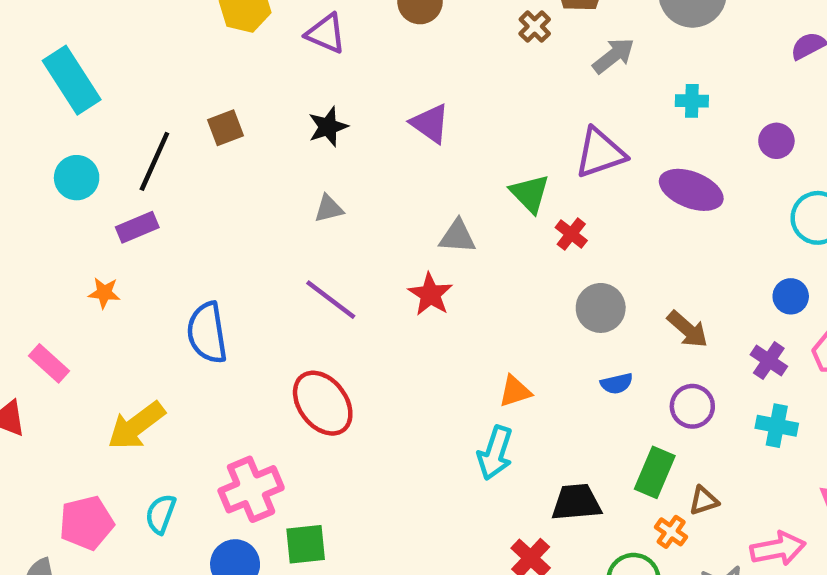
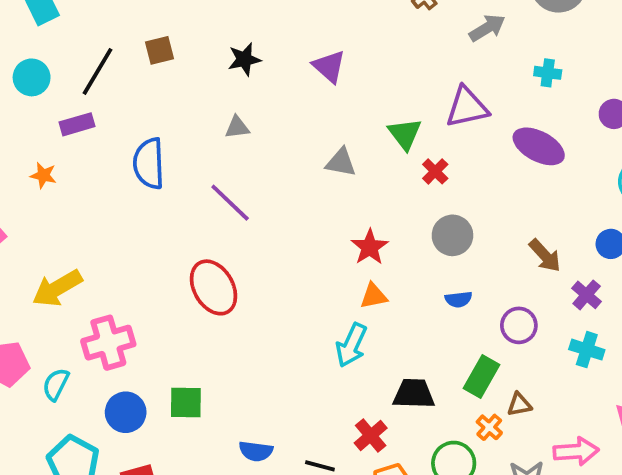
red star: (430, 294) -> (370, 247), moved
brown arrow: (688, 329) -> (545, 256), moved
blue semicircle: (207, 333) -> (149, 163), moved
pink cross: (251, 489) -> (108, 343), moved
cyan semicircle: (161, 514) -> (56, 384), moved

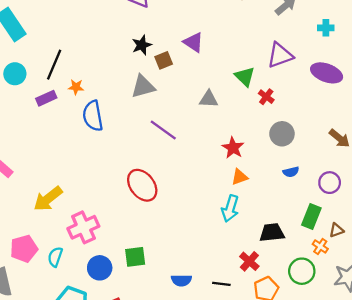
brown square: (160, 50) -> (164, 60), moved
gray triangle: (237, 127) -> (143, 87), size x1.6
orange star: (43, 175) -> (76, 87), moved
purple line: (230, 203) -> (163, 130), moved

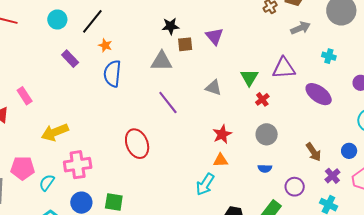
purple rectangle: (46, 98) -> (70, 59), moved, turned 54

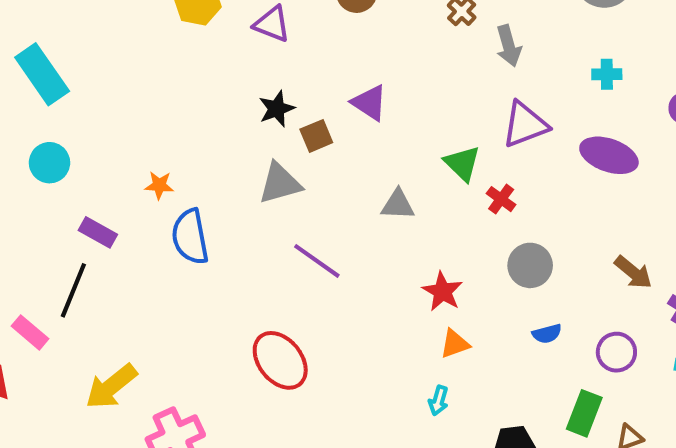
black line: (92, 21) -> (73, 290), moved
gray arrow: (300, 28) -> (509, 46), moved, turned 114
cyan arrow: (205, 184) -> (438, 400), size x0.6

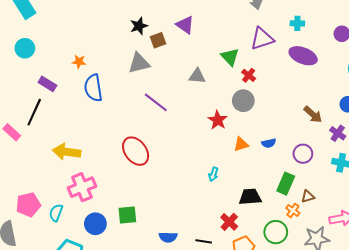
cyan cross: (607, 74) -> (297, 23), moved
gray circle: (530, 265) -> (243, 101), moved
orange triangle: (455, 344) -> (241, 144), moved
yellow arrow: (111, 387) -> (67, 152), moved, turned 44

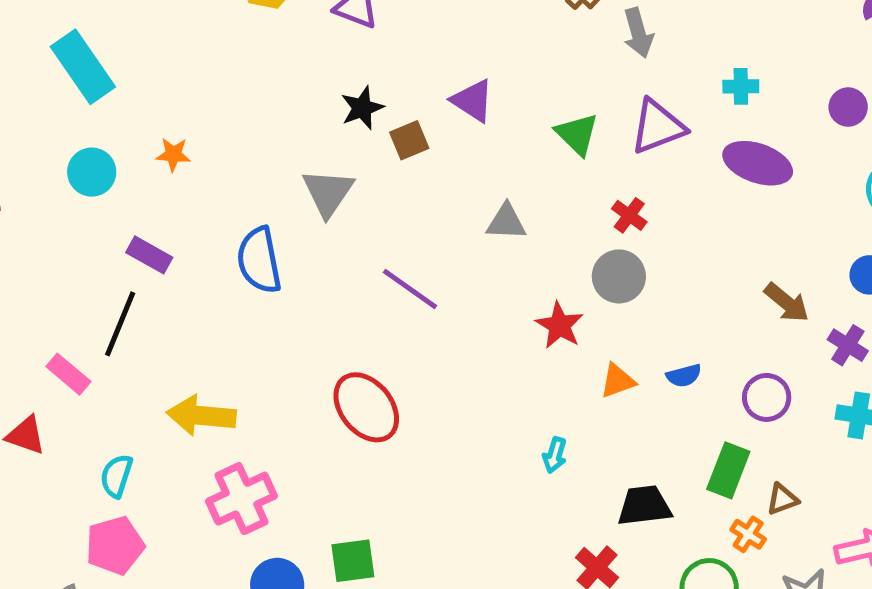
green triangle: (230, 57) -> (577, 134), moved
orange star: (79, 62) -> (173, 154), moved
gray triangle: (139, 63) -> (328, 192), moved, turned -40
cyan semicircle: (56, 213) -> (116, 476), moved

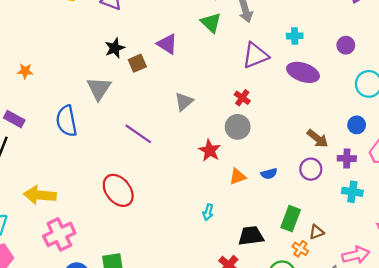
green triangle: (577, 134) -> (211, 23), moved
gray triangle: (506, 222) -> (184, 102), turned -42
purple cross: (848, 345) -> (347, 158), turned -30
purple circle: (767, 397) -> (311, 169), moved

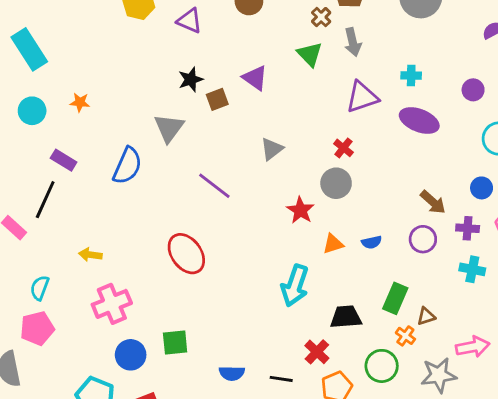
blue semicircle: (67, 121) -> (127, 166), turned -148
yellow arrow: (40, 195) -> (90, 255), size x0.6
cyan arrow: (208, 212) -> (295, 286), size x2.0

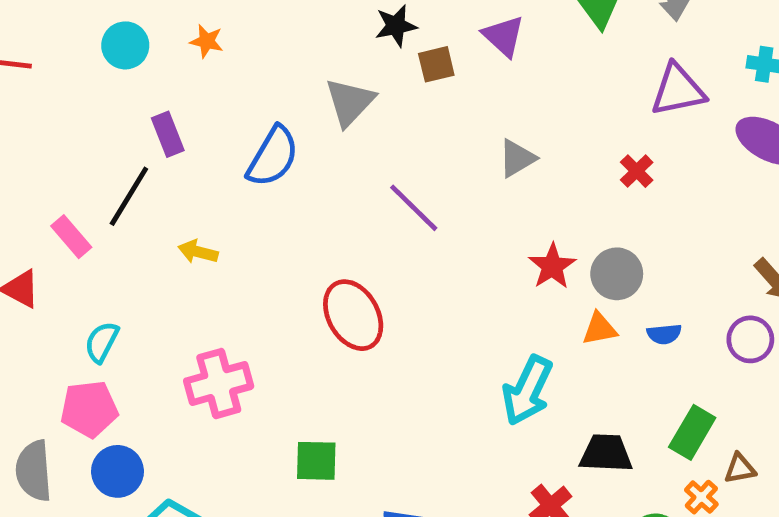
purple rectangle: (64, 160) -> (168, 134), turned 30
gray circle: (336, 183) -> (617, 274), moved
yellow arrow: (90, 255) -> (198, 252), moved
blue circle: (131, 355) -> (117, 471), moved

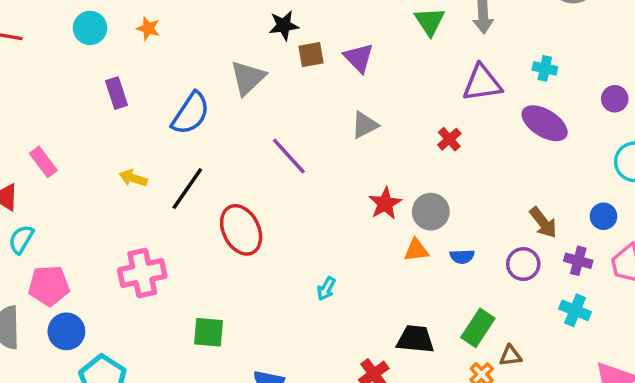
purple triangle: (504, 36) -> (359, 58), moved
black line: (129, 196) -> (187, 189), moved
cyan semicircle: (102, 342) -> (21, 239), moved
cyan arrow: (527, 391) -> (326, 289), moved, size x0.5

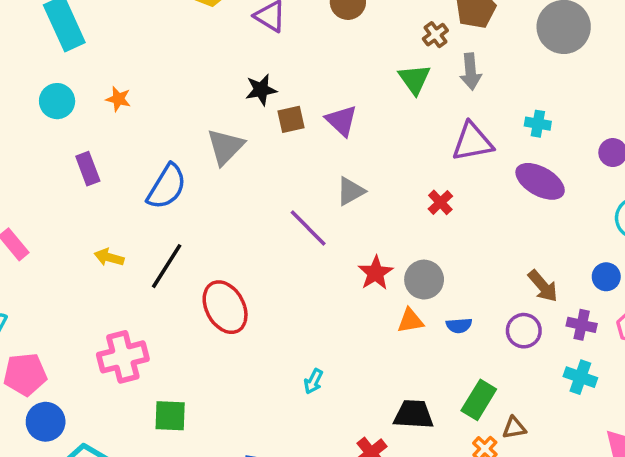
purple line: (289, 156) -> (308, 228), moved
cyan arrow: (326, 289) -> (313, 381), moved
green square: (209, 332) -> (170, 416), moved

